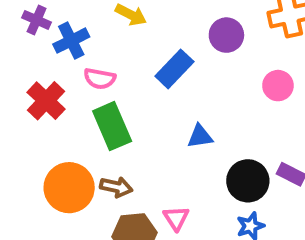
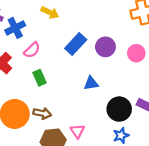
purple circle: (226, 35) -> (105, 47), moved
pink semicircle: (100, 79) -> (32, 50), turned -54
green rectangle: (112, 126) -> (39, 78), size x0.6

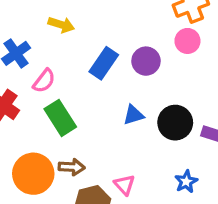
pink circle: (136, 53) -> (187, 41), moved
green rectangle: (39, 78) -> (60, 118), size x1.5
black circle: (119, 109) -> (175, 123), moved

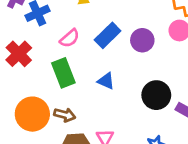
pink semicircle: (44, 81) -> (70, 38), moved
blue triangle: (133, 115) -> (106, 81), moved, turned 30

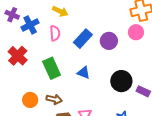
pink semicircle: (70, 38) -> (55, 33), moved, turned -49
orange circle: (32, 114) -> (30, 100), size x0.6

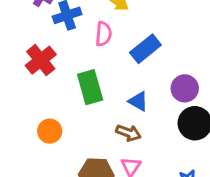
purple circle: (109, 41) -> (185, 88), moved
brown arrow: (54, 99) -> (128, 133), moved

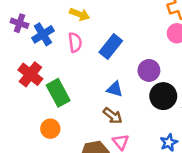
green rectangle: (90, 87) -> (58, 93), moved
brown arrow: (128, 133) -> (113, 116), turned 30

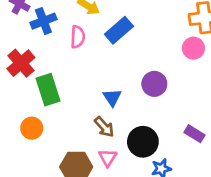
blue rectangle: (111, 46) -> (119, 30), moved
blue triangle: (115, 89) -> (112, 97), turned 30
black circle: (163, 96) -> (143, 142), moved

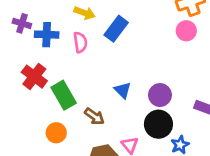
blue cross: (43, 21) -> (47, 35), turned 35
purple circle: (154, 84) -> (160, 95), moved
brown arrow: (104, 127) -> (94, 116), moved

